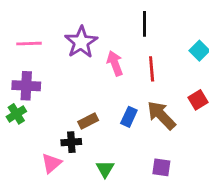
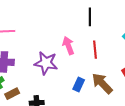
purple star: (81, 42) -> (46, 63), moved, turned -30
brown rectangle: (88, 121) -> (12, 94), moved

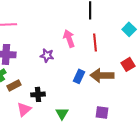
purple star: (46, 63) -> (47, 55), size x0.6
brown arrow: (102, 83) -> (102, 75), turned -45

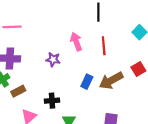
brown arrow: (102, 75) -> (111, 81), turned -30
black cross: (38, 94) -> (52, 101), moved

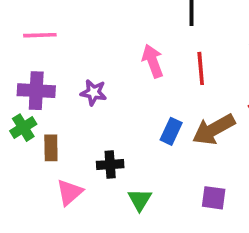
purple star: (53, 60) -> (94, 92), moved
brown rectangle: (18, 91) -> (51, 148), turned -64

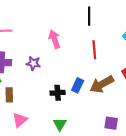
pink arrow: (153, 61) -> (54, 39), moved
black cross: (110, 165) -> (58, 93), moved
purple square: (214, 198) -> (111, 123), moved

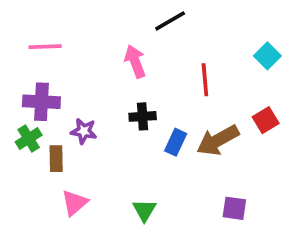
black line: (89, 16) -> (170, 21), moved, turned 60
purple star: (33, 63) -> (84, 131), moved
black cross: (58, 93) -> (143, 116), moved

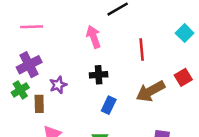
purple cross: (41, 102) -> (29, 65), turned -30
purple star: (84, 131) -> (58, 85), turned -30
blue rectangle: (176, 142) -> (109, 105), moved

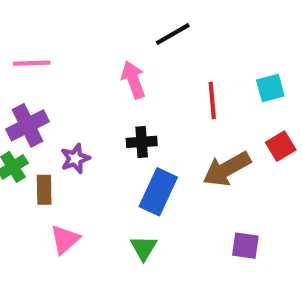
cyan square: (185, 33) -> (270, 88), moved, turned 30
blue rectangle: (109, 105) -> (158, 192), size x1.5

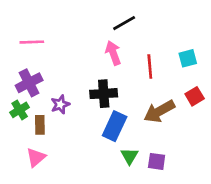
pink arrow: (133, 80) -> (113, 53), moved
black cross: (142, 142) -> (104, 94), size x1.4
pink triangle: (65, 240) -> (36, 157), moved
purple square: (245, 246) -> (157, 161), moved
green triangle: (144, 248) -> (129, 156), moved

